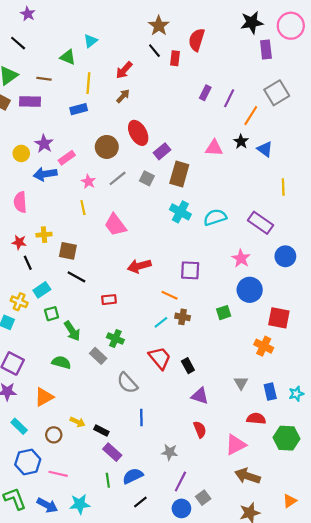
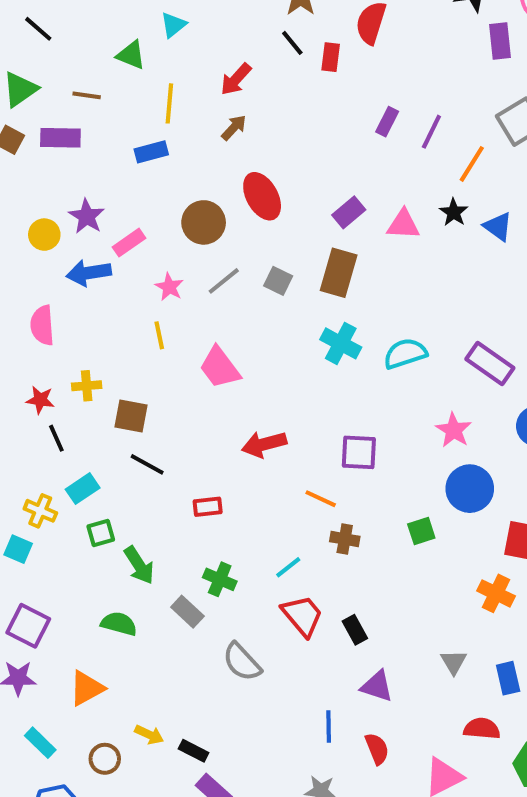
purple rectangle: (162, 151) -> (349, 212), moved
cyan line: (161, 322) -> (288, 567), moved
blue line: (141, 418) -> (329, 727), moved

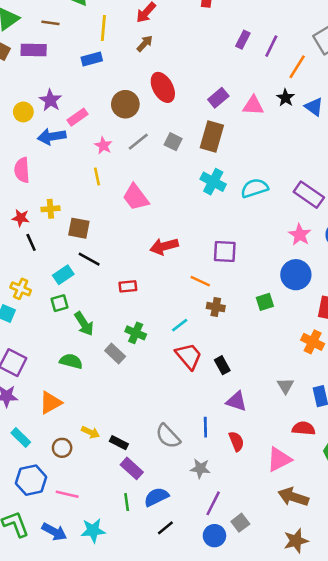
pink star: (454, 430) -> (300, 235), moved
cyan rectangle: (83, 489) -> (63, 275), moved
gray semicircle: (242, 662) -> (168, 436), moved

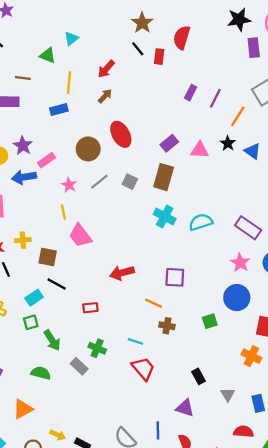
pink trapezoid: (136, 197) -> (80, 236), moved
cyan line: (180, 325) -> (135, 341), turned 56
black rectangle: (222, 365) -> (198, 376), moved

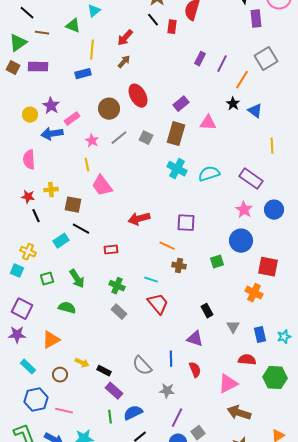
brown line: (23, 78) -> (42, 33), moved
pink triangle: (200, 150) -> (208, 123), moved
green square: (31, 322) -> (47, 279), moved
gray rectangle: (79, 366) -> (119, 312), moved

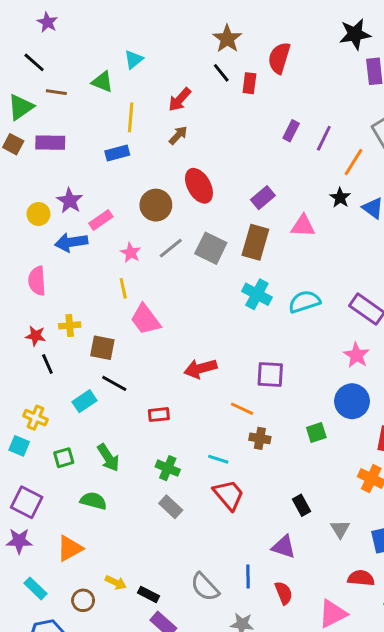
gray square: (146, 138) -> (211, 248), size x1.5

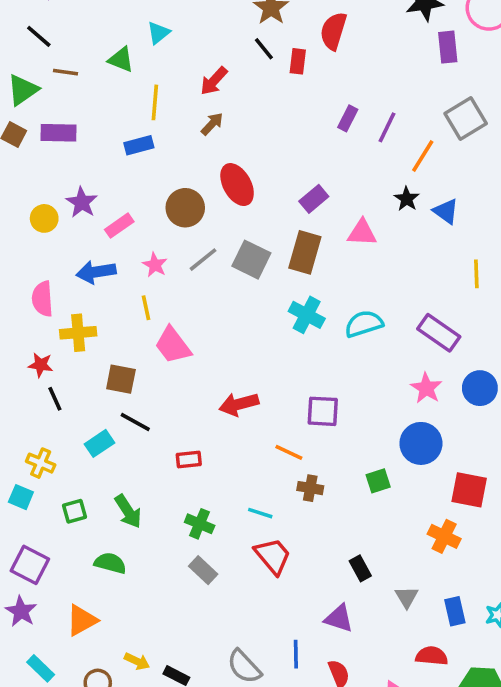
blue arrow: (71, 242) -> (96, 272), moved
yellow cross: (70, 325) -> (78, 333), moved, size x1.4
purple star: (19, 541) -> (21, 611), turned 30

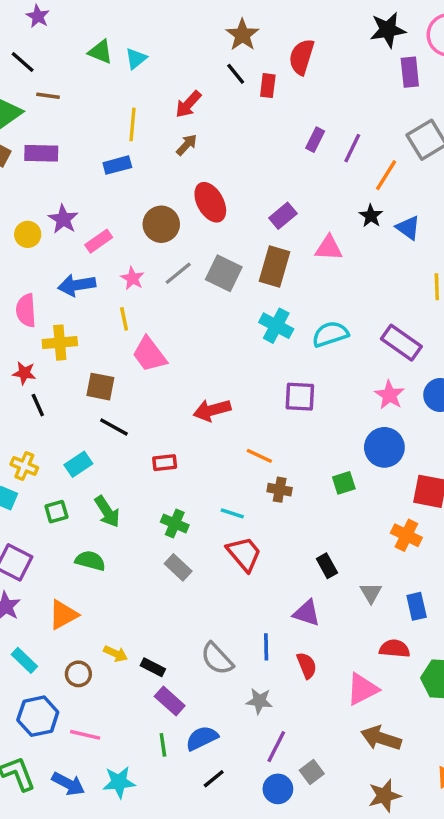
green triangle: (121, 60) -> (100, 52), moved
purple square: (323, 411) -> (300, 397), moved
cyan rectangle: (100, 443) -> (78, 464), moved

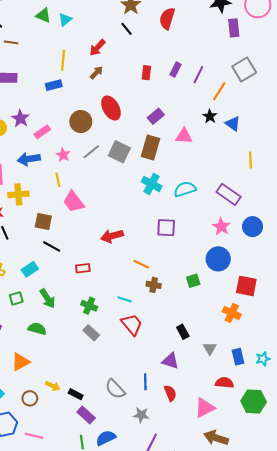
red rectangle: (268, 86) -> (146, 73), moved

